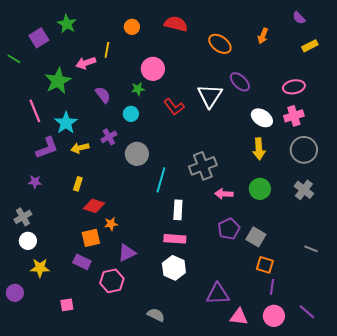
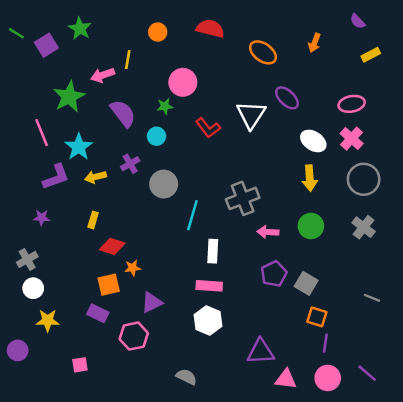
green line: (14, 59) -> (16, 33), moved
purple semicircle: (103, 95) -> (123, 113), size x1.4
pink cross: (294, 116) -> (352, 139), turned -30

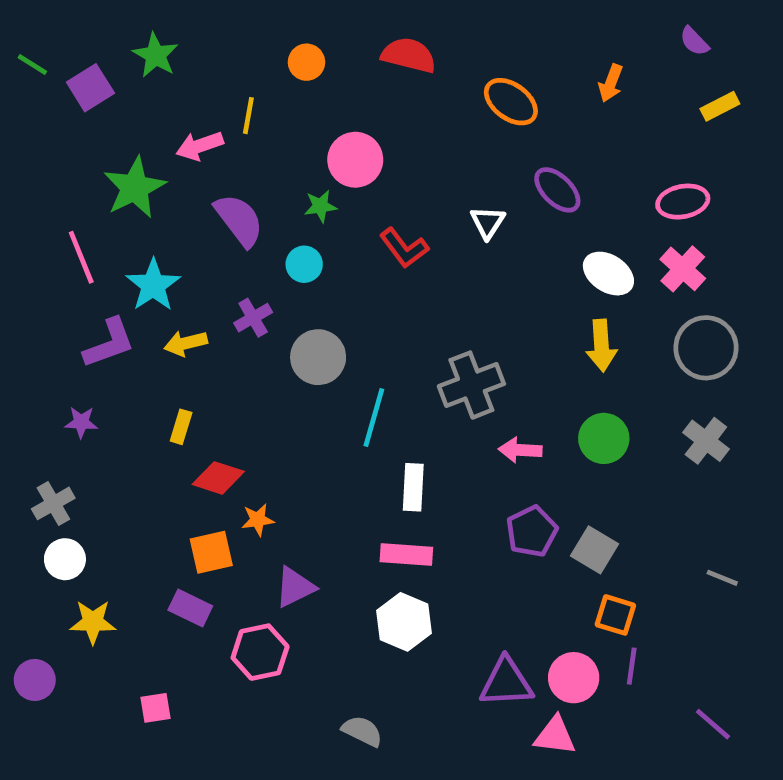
white triangle: (251, 115) -> (488, 222), size x0.6
pink circle: (328, 378) -> (574, 678), moved

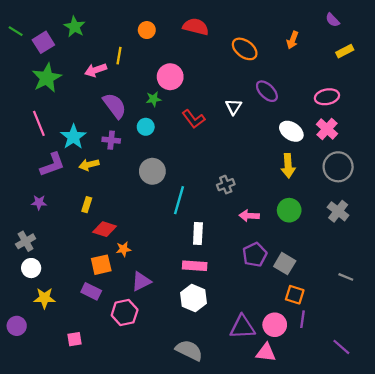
green star: (135, 188) -> (47, 78), moved
purple cross: (253, 318) -> (111, 140), moved, turned 36
gray cross: (471, 385) -> (226, 185), size x0.6
gray semicircle: (362, 731) -> (189, 350), moved, size x1.4

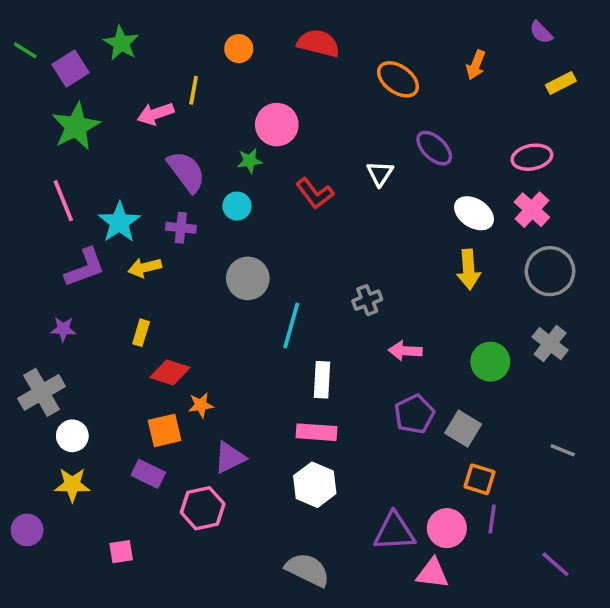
green circle: (289, 210) -> (490, 362), moved
gray cross: (26, 241) -> (42, 392), size x1.4
white circle: (31, 268) -> (72, 436), moved

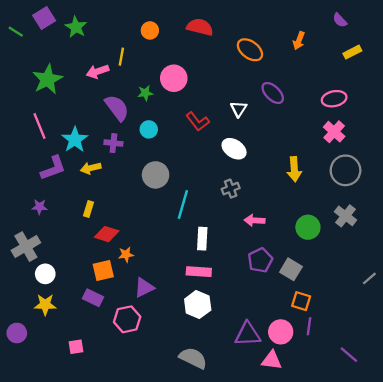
purple square: (70, 68) -> (44, 18), moved
green star: (250, 161) -> (145, 93), moved
white ellipse: (474, 213) -> (234, 149), moved
gray line: (563, 450) -> (369, 278), moved, turned -63

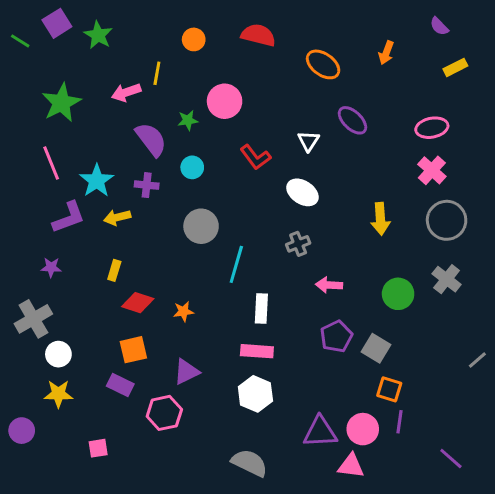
orange star: (126, 255) -> (183, 311), moved

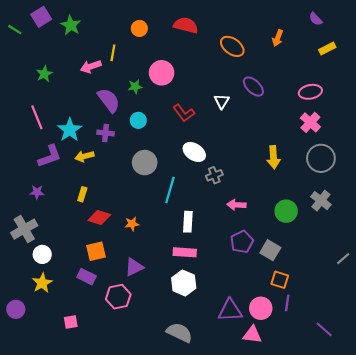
green star: (61, 103) -> (44, 74), size x0.6
white ellipse: (302, 192) -> (194, 152), moved
yellow star: (58, 394) -> (42, 283), turned -30

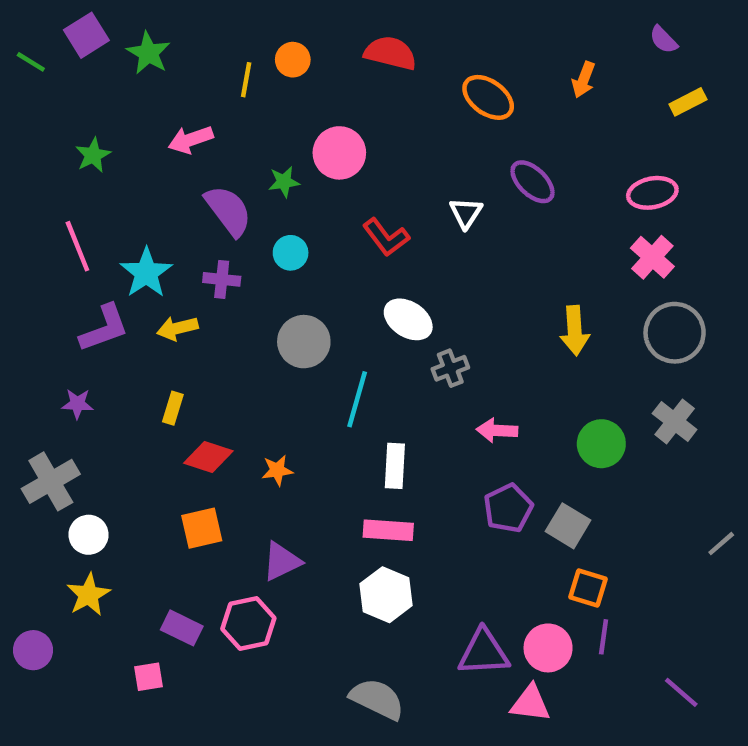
yellow line: (113, 53) -> (246, 80), moved
purple rectangle: (87, 277) -> (182, 628), moved

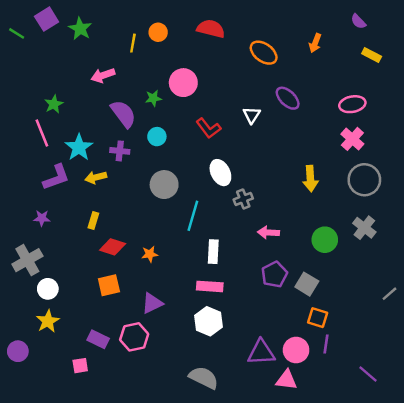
yellow rectangle: (688, 102) -> (372, 55), turned 54
green star: (93, 155) -> (54, 104), moved
white ellipse: (408, 319) -> (220, 173), turned 30

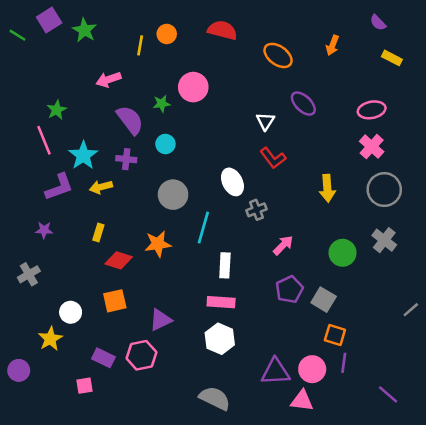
red L-shape: (208, 128) -> (273, 158), moved
pink arrow: (268, 232) -> (283, 245), turned 132
orange star: (150, 254) -> (158, 244), moved, size x1.5
gray cross: (27, 260) -> (29, 274), size x0.7
white circle: (48, 289) -> (71, 312), moved

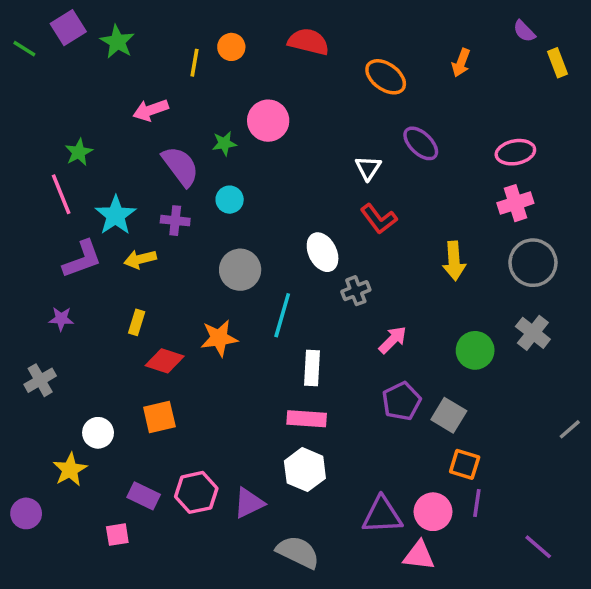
yellow rectangle: (392, 58) -> (558, 63), moved, turned 42
pink cross: (372, 147) -> (515, 203), turned 30
purple triangle: (160, 320) -> (249, 503), moved

